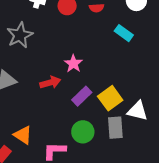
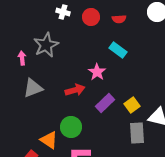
cyan rectangle: (124, 33) -> (118, 50), moved
yellow square: (110, 98) -> (132, 105), size x0.7
green circle: (83, 132) -> (71, 127), moved

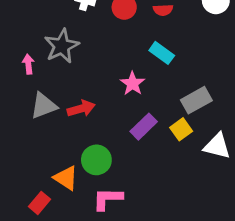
red arrow: (75, 90) -> (81, 109), moved
gray rectangle: (137, 133) -> (196, 100), moved, turned 65

